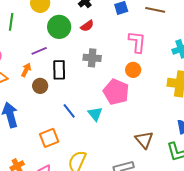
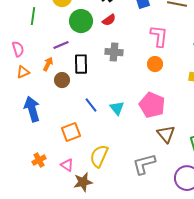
pink pentagon: (116, 92) -> (152, 105), moved

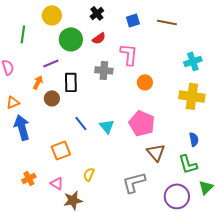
pink L-shape: (159, 36) -> (129, 54), moved
orange triangle: (23, 72) -> (13, 102), moved
yellow semicircle: (99, 156) -> (89, 174), size x0.6

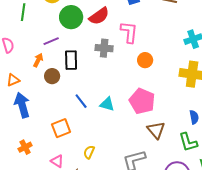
red semicircle: (99, 38) -> (99, 16), size x1.5
cyan triangle: (107, 126) -> (107, 104), turned -35
orange cross: (29, 178) -> (25, 147), moved

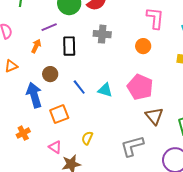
pink L-shape: (129, 32) -> (155, 18), moved
brown circle: (52, 76) -> (50, 74), moved
blue arrow: (22, 105) -> (34, 95), moved

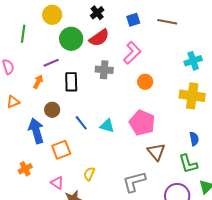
pink L-shape: (155, 18) -> (132, 53), moved, turned 40

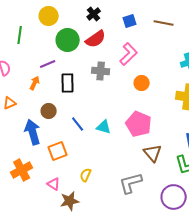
orange cross: (25, 169) -> (22, 170), size x1.5

